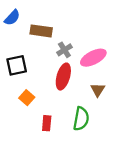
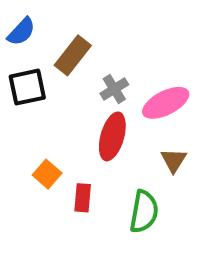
brown rectangle: (41, 31) -> (73, 55), turned -60
black square: (17, 65) -> (27, 87), moved
red rectangle: (47, 123) -> (83, 198), moved

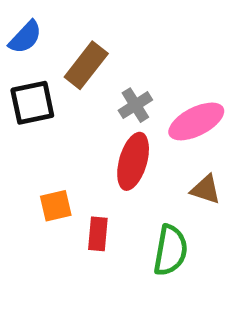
brown triangle: (174, 160) -> (206, 189), turned -44
orange square: (47, 174) -> (56, 206), turned 36

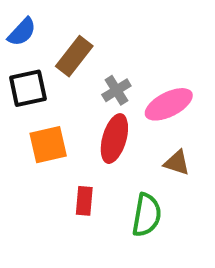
orange square: (56, 206) -> (48, 145), moved, size x1.4

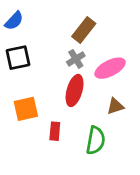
brown rectangle: (74, 56) -> (84, 30), moved
orange square: (48, 145) -> (26, 109), moved
brown triangle: (177, 163) -> (115, 106), turned -36

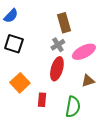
brown rectangle: (84, 30) -> (64, 23), turned -54
black square: (18, 58) -> (14, 44), turned 30
orange square: (26, 109) -> (20, 83), turned -30

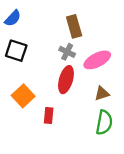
gray cross: (58, 45) -> (67, 52), turned -32
green semicircle: (73, 107) -> (104, 122), moved

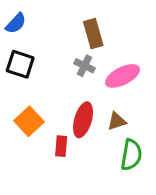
red ellipse: (66, 80) -> (83, 120), moved
brown triangle: (102, 94) -> (117, 121), moved

